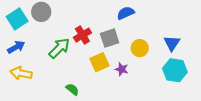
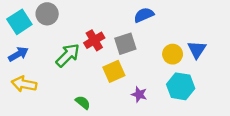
yellow circle: (140, 48) -> (173, 54), moved
purple star: (122, 69) -> (139, 94), moved
cyan hexagon: (175, 70) -> (181, 86), moved

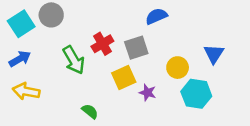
yellow circle: (173, 54) -> (178, 68), moved
green arrow: (68, 55) -> (74, 60), turned 105
purple star: (139, 94) -> (148, 93), moved

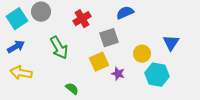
red cross: (102, 44) -> (82, 19), moved

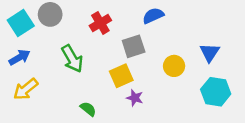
yellow arrow: (21, 73) -> (26, 89), turned -50
purple star: (118, 74) -> (135, 98), moved
cyan hexagon: (157, 75) -> (216, 92), moved

